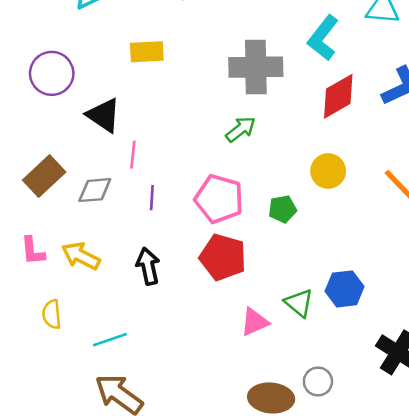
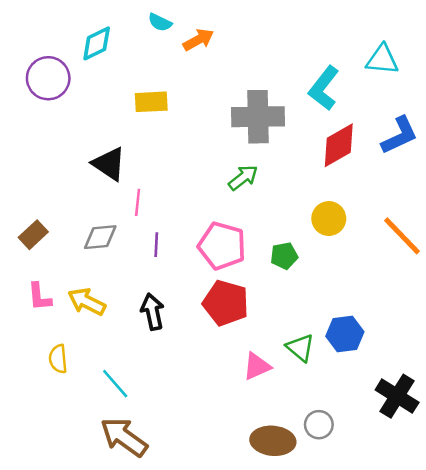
purple circle: (52, 73) -> (48, 78), moved
brown rectangle: (44, 176) -> (33, 235), moved, size x0.7
cyan line: (110, 340) -> (115, 384), turned 68

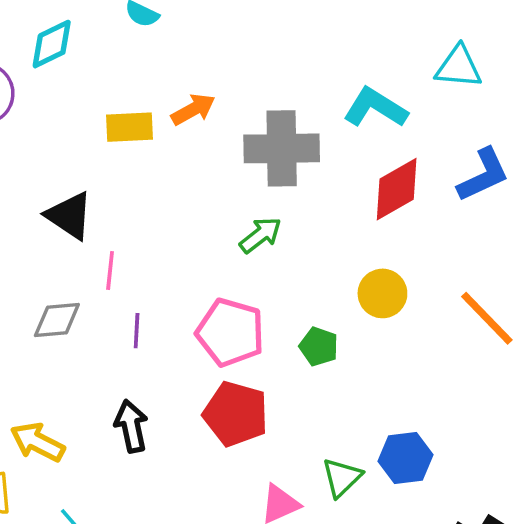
orange arrow: (198, 40) -> (193, 109), moved
cyan L-shape: (324, 88) -> (375, 108), turned 84
green pentagon: (284, 256) -> (319, 347), turned 30
yellow arrow: (87, 302) -> (38, 442), moved
green triangle: (300, 348) -> (342, 477), turned 36

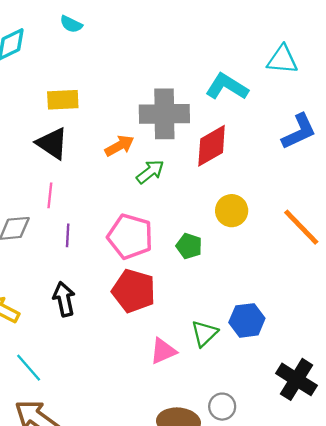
orange arrow: (193, 109) -> (120, 146), moved
red diamond: (397, 189) -> (212, 146), moved
black triangle: (69, 216) -> (52, 143), moved

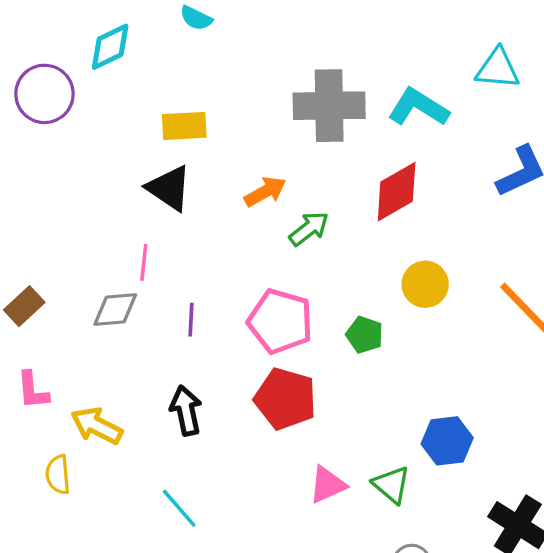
gray cross: (164, 114) -> (329, 106), moved
pink line: (50, 195) -> (144, 262), moved
green triangle: (204, 333) -> (391, 485), moved, turned -36
cyan line: (29, 368) -> (179, 508), moved

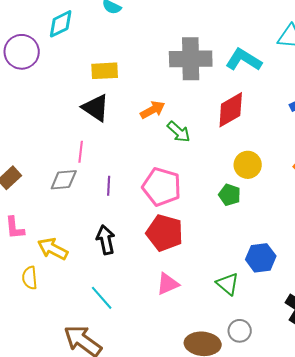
green arrow: (309, 229) -> (179, 132), turned 80
green pentagon: (365, 335) -> (230, 195), moved
pink triangle: (327, 485) -> (168, 284), moved

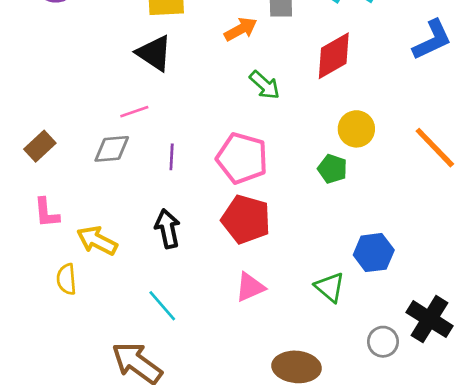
orange arrow: (153, 110) -> (241, 29), moved
pink line: (81, 152) -> (134, 112), turned 65
gray circle: (240, 331) -> (383, 342), moved

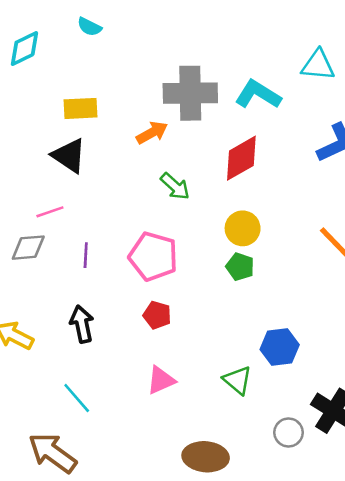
yellow circle: (356, 129) -> (243, 228), moved
red pentagon: (246, 219) -> (157, 315), size x0.6

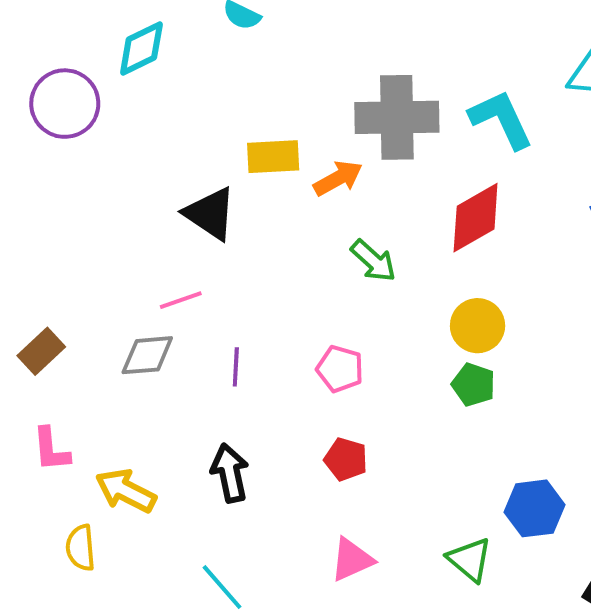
cyan L-shape: (258, 94) -> (501, 119), turned 33
yellow rectangle: (81, 108) -> (273, 157), moved
pink pentagon: (153, 256) -> (340, 369), size x0.6

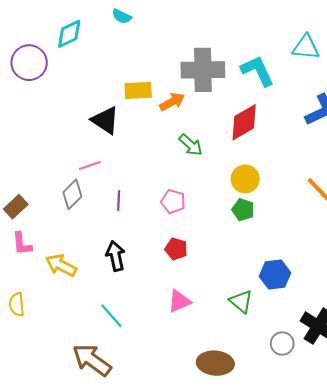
brown rectangle: (41, 351) -> (16, 207), moved
gray diamond: (147, 355) -> (72, 194), turned -40
yellow semicircle: (81, 548) -> (17, 304), moved

